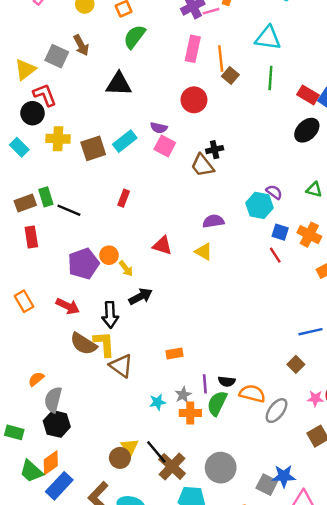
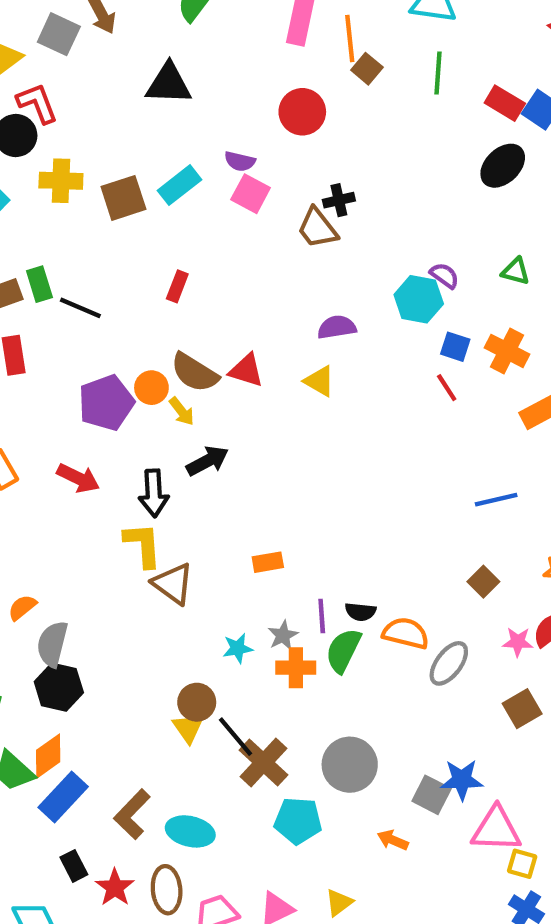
blue line: (310, 332) -> (496, 500), moved
brown semicircle: (83, 344) -> (195, 373), moved
brown circle: (120, 458) -> (197, 702), moved

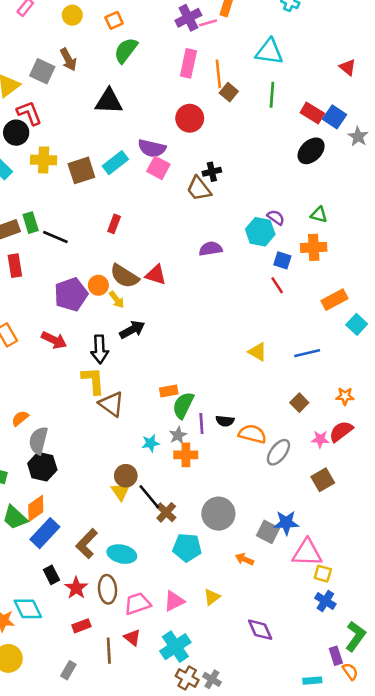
purple semicircle: (240, 161) -> (152, 148), size x1.5
orange cross: (507, 351) -> (314, 247), moved, turned -30
yellow triangle: (320, 381) -> (258, 352), moved
green semicircle: (343, 650) -> (183, 405), moved
brown cross: (264, 763) -> (166, 512), size x0.7

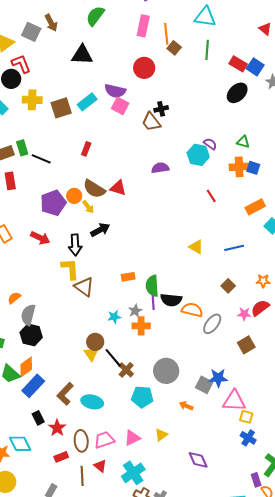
blue square: (282, 260) -> (253, 168), moved
green semicircle: (183, 405) -> (152, 286), moved, turned -30
black semicircle: (225, 421) -> (171, 300), size x1.5
brown ellipse: (108, 589) -> (81, 441), moved

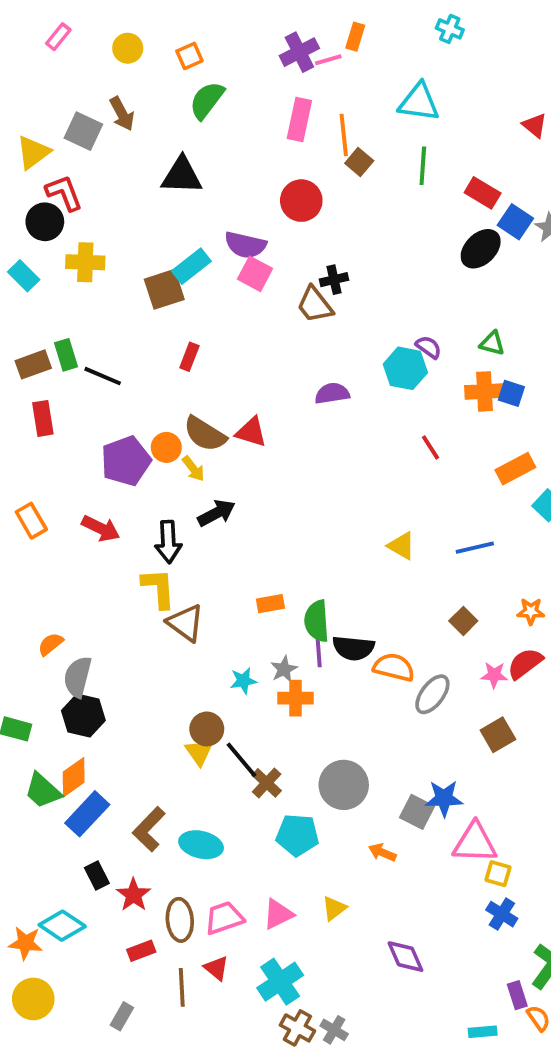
blue square: (255, 67) -> (515, 222), moved
brown square: (61, 108) -> (164, 289), moved
cyan diamond: (20, 444) -> (62, 926), turned -30

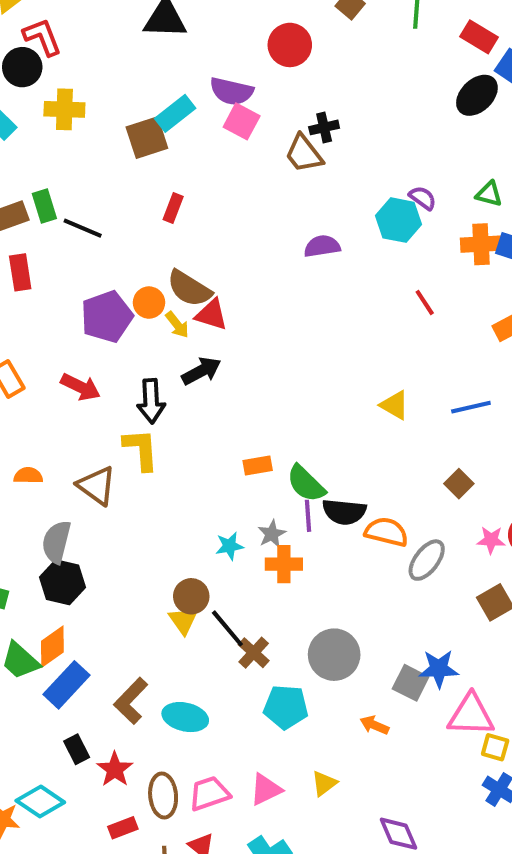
red triangle: (251, 432) -> (211, 315), moved
green semicircle: (317, 621) -> (306, 484), turned -42
brown triangle: (186, 623) -> (97, 486), moved
orange semicircle: (51, 644) -> (28, 476), moved, turned 40

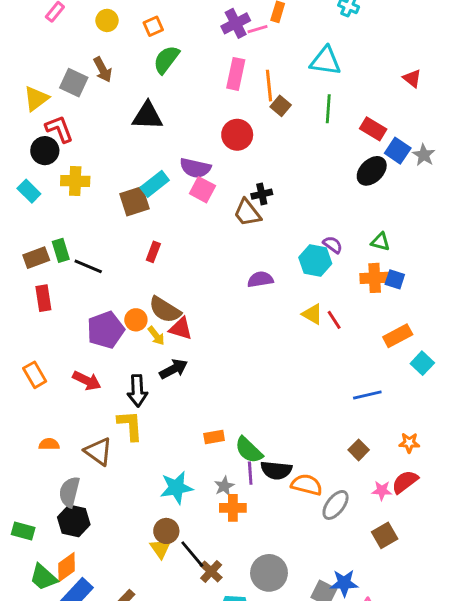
yellow triangle: (394, 405) -> (312, 314), moved
cyan star: (229, 546) -> (176, 488), moved, size x1.6

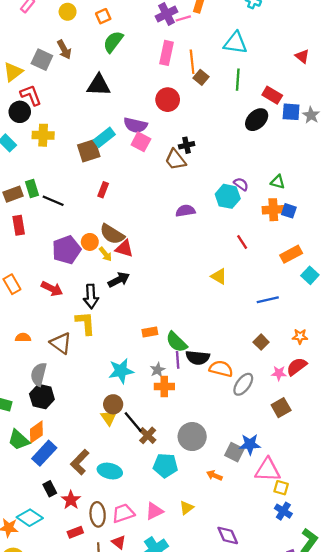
blue square: (398, 151) -> (291, 112), turned -30
black ellipse: (372, 171) -> (257, 120), moved
yellow triangle: (312, 314) -> (219, 276), moved

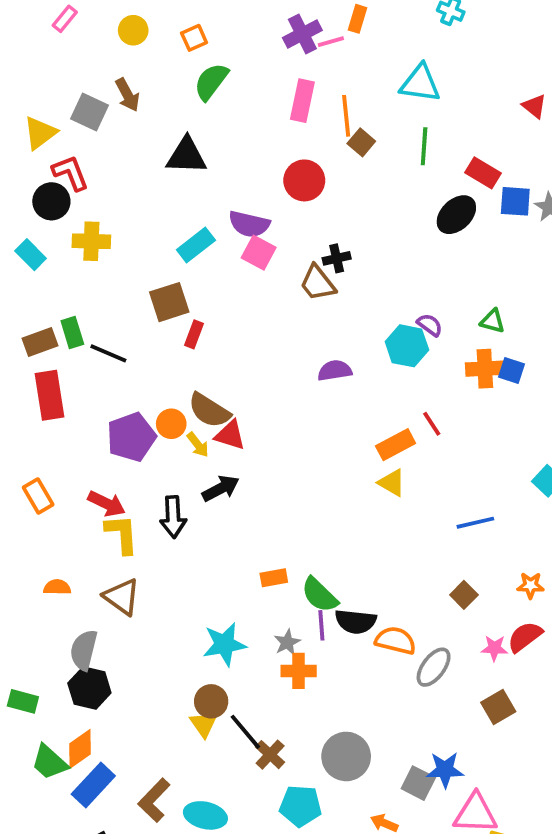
brown square: (89, 151) -> (169, 302), moved
red rectangle: (19, 225) -> (50, 395), size x1.4
orange rectangle: (291, 254) -> (396, 445), moved
yellow L-shape: (85, 323) -> (122, 534), moved

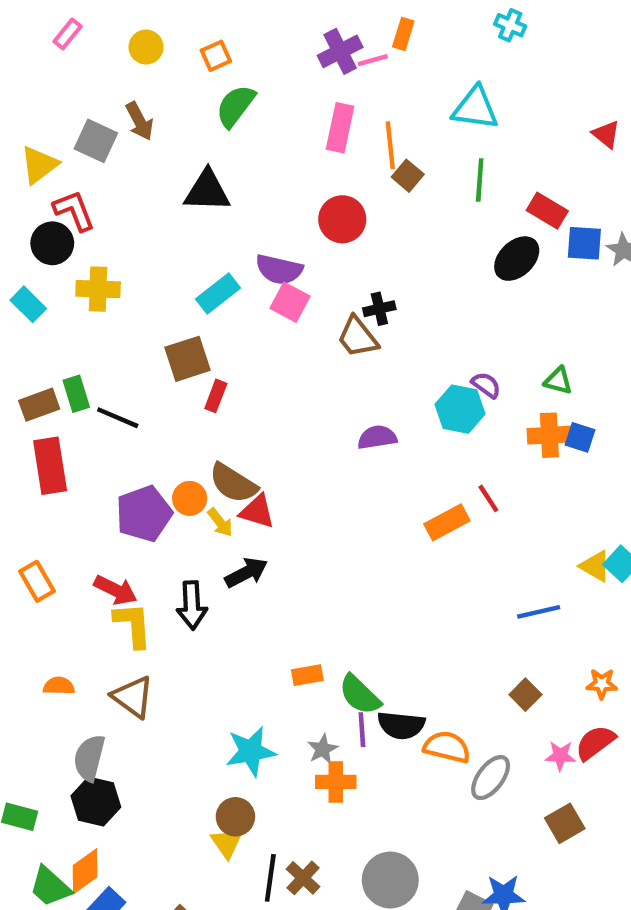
yellow triangle: (392, 483) -> (595, 566), moved
black line: (245, 732) -> (270, 878), moved, turned 48

